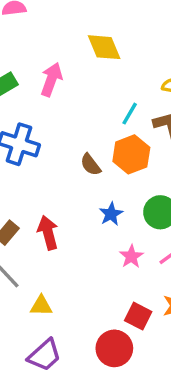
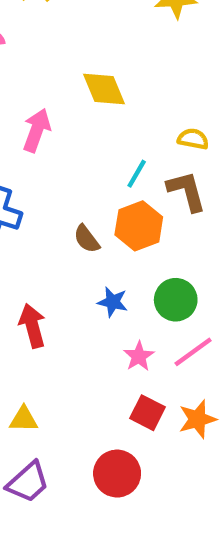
blue star: (111, 214) -> (113, 302), turned -30
red square: (138, 316) -> (147, 413), moved

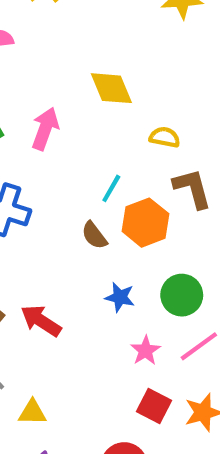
yellow semicircle: (193, 139) -> (165, 137), moved
cyan line: (137, 174) -> (111, 188), moved
red arrow: (32, 326) -> (41, 321), turned -42

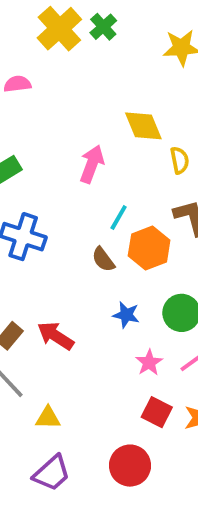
yellow diamond: (111, 88) -> (143, 126), moved
pink arrow: (45, 129) -> (92, 164), moved
yellow semicircle: (165, 137) -> (180, 160), moved, turned 68

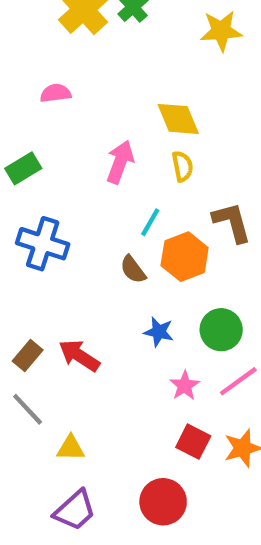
pink semicircle: (17, 84) -> (56, 93), moved
yellow semicircle: (180, 160) -> (182, 166), moved

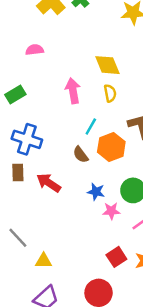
pink arrow: (120, 162) -> (73, 91), turned -30
brown rectangle: (28, 356) -> (18, 173), moved, turned -42
red arrow: (79, 356) -> (49, 183), moved
pink star: (185, 386) -> (111, 211), moved, turned 30
red square: (193, 442) -> (116, 257), turned 30

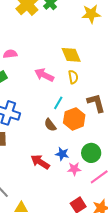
pink semicircle: (35, 50) -> (10, 54), moved
pink arrow: (73, 91) -> (44, 75), turned -54
red arrow: (49, 183) -> (40, 162), moved

